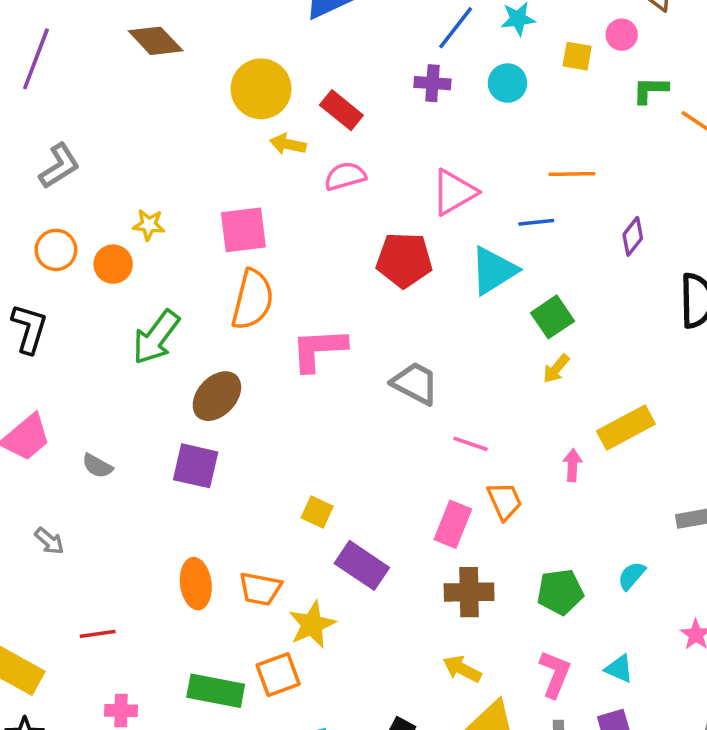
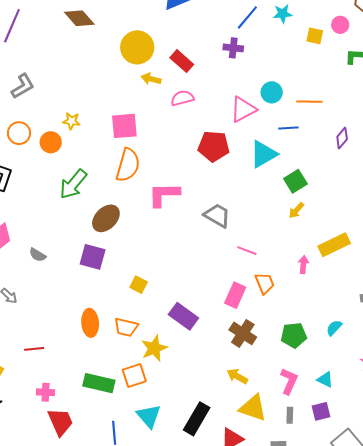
cyan circle: (507, 83) -> (272, 92), moved
yellow square: (317, 512) -> (139, 285), moved
brown cross: (469, 592) -> (243, 333), turned 32

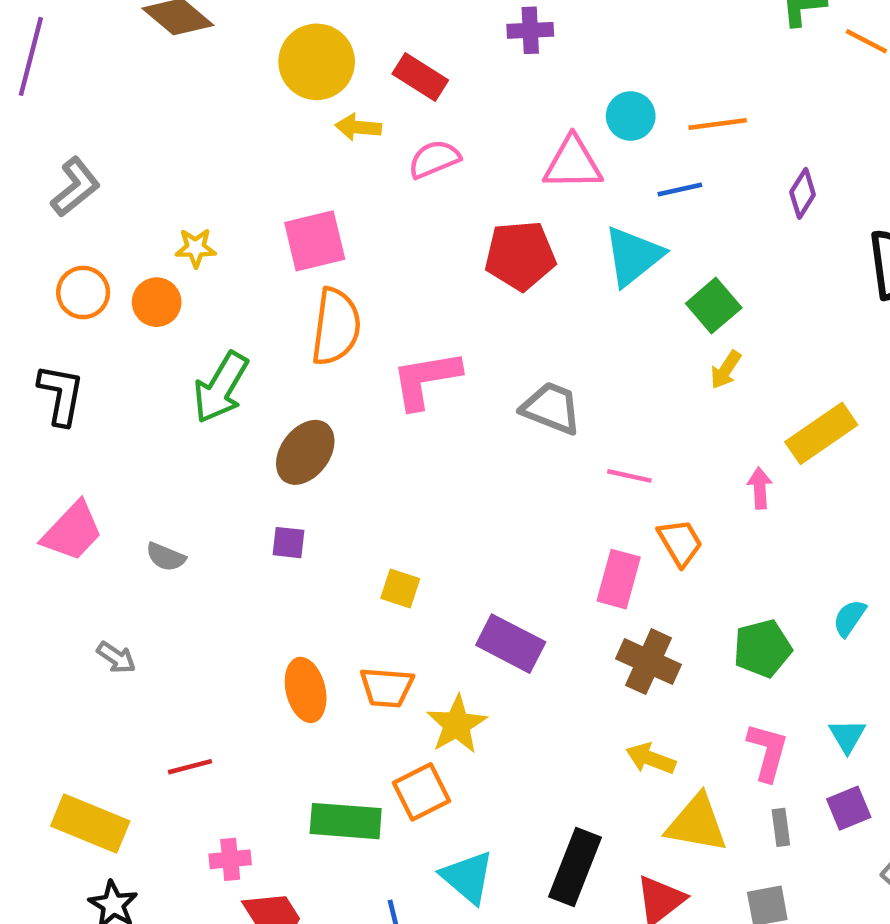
pink triangle: (243, 109) -> (573, 163), turned 36
purple square: (93, 257) -> (289, 543), size x0.6
cyan triangle: (325, 380) -> (847, 736), turned 42

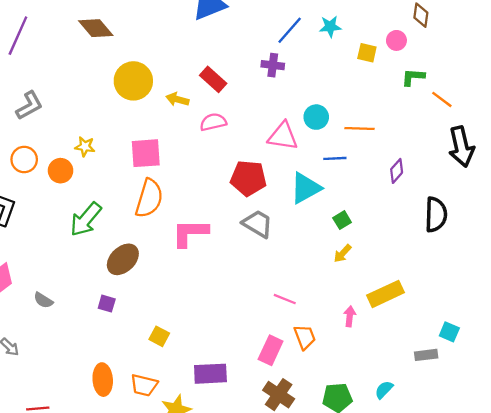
yellow circle: (317, 62) -> (133, 81), moved
green square: (714, 306) -> (342, 220), size x0.7
gray trapezoid: (551, 408) -> (258, 224), moved
purple rectangle: (511, 644) -> (210, 374), turned -40

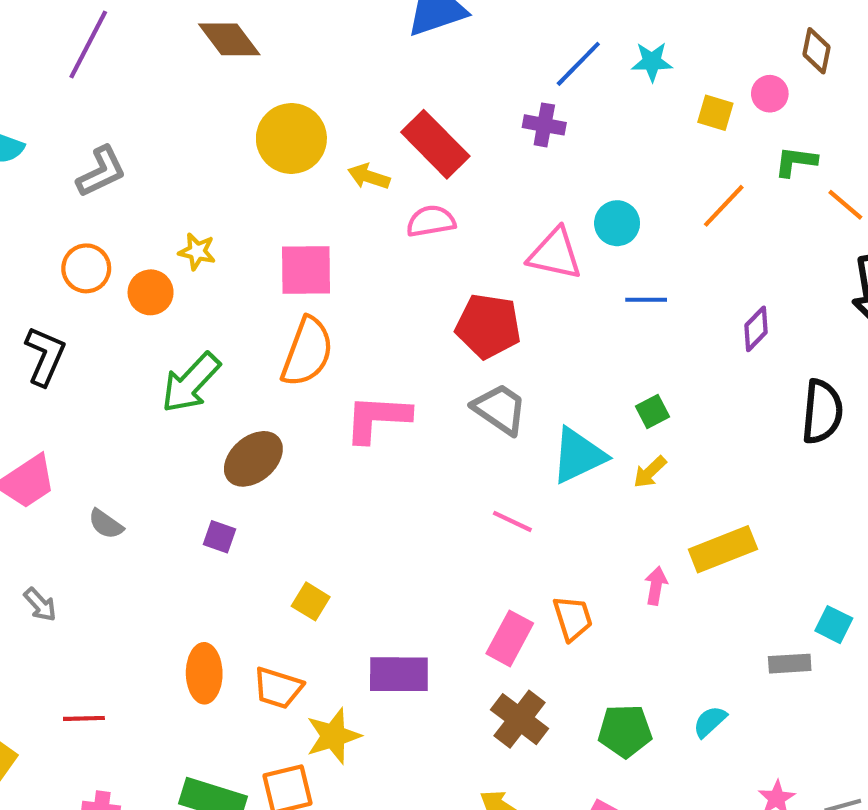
red rectangle: (213, 79) -> (435, 144), size x1.4
orange line: (360, 129) -> (724, 206), moved, turned -52
cyan triangle: (306, 188) -> (578, 456), moved
pink line: (285, 299) -> (512, 521), moved

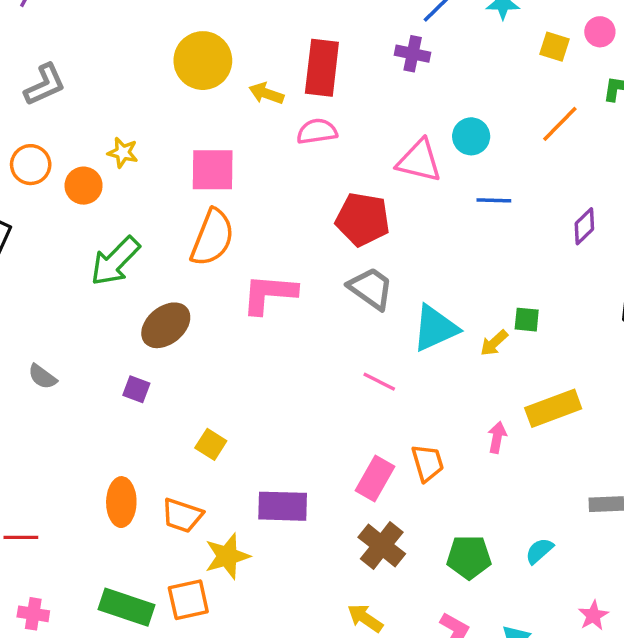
red rectangle: (435, 144) -> (322, 68), turned 50
green square: (652, 411) -> (527, 320), moved, turned 32

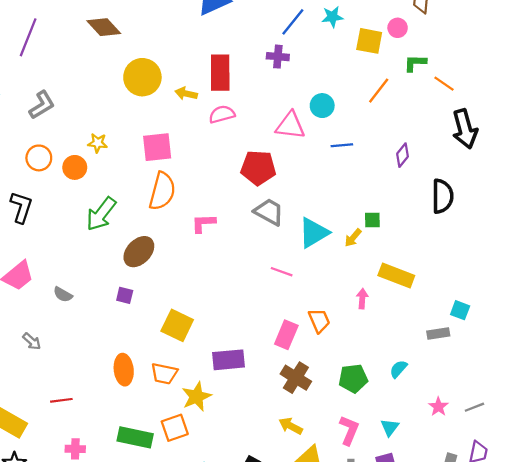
yellow square: (554, 47) -> (369, 41), size x1.4
pink L-shape: (269, 294) -> (203, 223), size x0.7
yellow rectangle: (553, 408) -> (396, 275), turned 48
yellow square: (211, 444) -> (177, 325), size x1.6

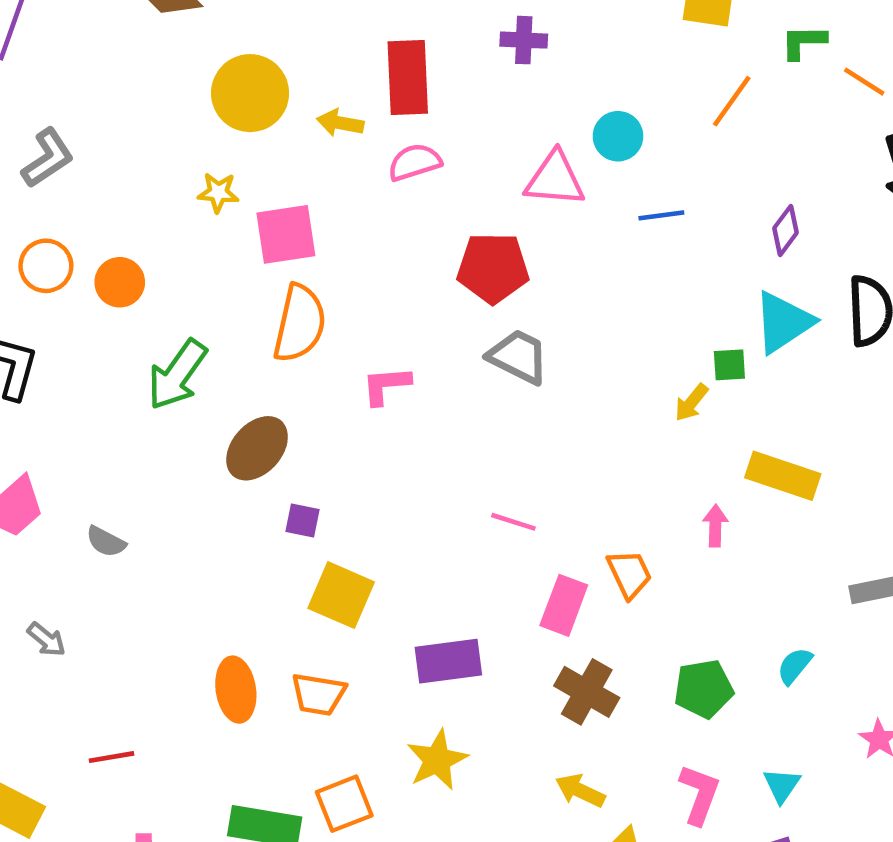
yellow star: (98, 143) -> (218, 193), moved
cyan triangle: (314, 233) -> (783, 322), moved
pink line: (282, 272) -> (513, 522), moved
purple square: (125, 295) -> (302, 520), moved
yellow star: (197, 397) -> (437, 760), moved

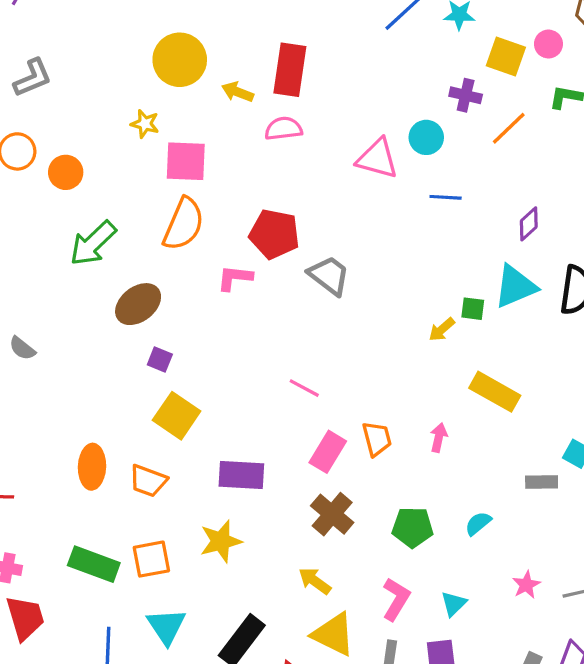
purple cross: (524, 40) -> (466, 95), moved
red pentagon: (493, 268) -> (274, 234), moved
pink arrow: (715, 526) -> (439, 438), moved

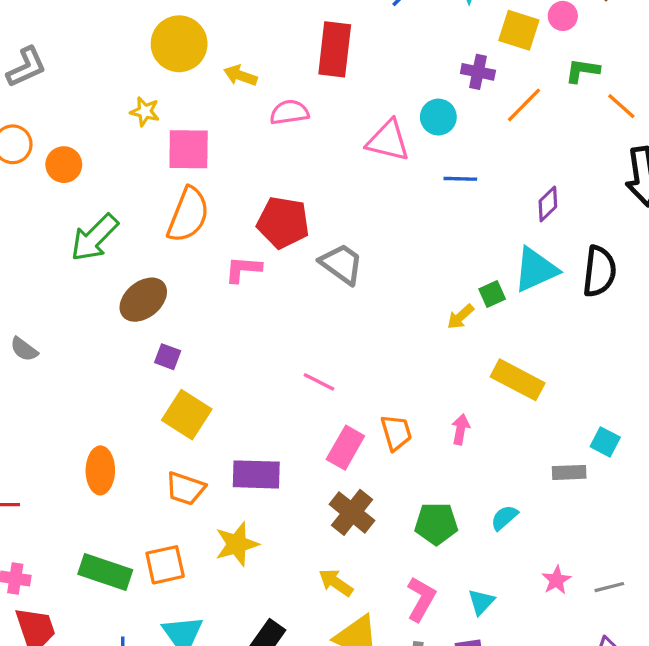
red rectangle: (290, 70) -> (335, 49), moved
green square: (473, 309) -> (492, 294), turned -30
orange trapezoid: (148, 481) -> (185, 488), moved

